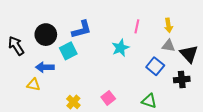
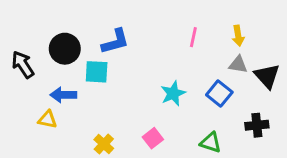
cyan star: (120, 48) -> (173, 93), moved
cyan square: (68, 51) -> (97, 72), turned 30
black cross: (182, 80) -> (257, 125), moved

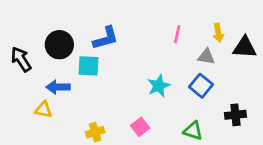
gray triangle: (238, 65) -> (206, 57), moved
black triangle: (267, 76) -> (245, 47), moved, turned -45
yellow cross: (104, 144) -> (95, 132), turned 30

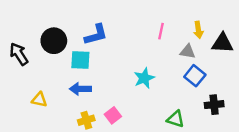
blue square: (201, 86) -> (195, 76), moved
blue arrow: (58, 87) -> (80, 89), moved
pink square: (140, 127) -> (113, 115), moved

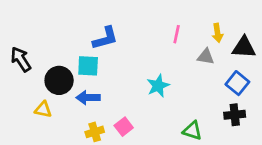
black circle: (54, 41) -> (59, 80), moved
blue square: (195, 76) -> (237, 83), moved

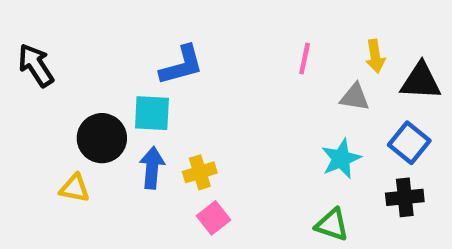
black arrow: (21, 59) -> (36, 65), moved
cyan star: (158, 86) -> (341, 159), moved
blue arrow: (88, 98) -> (152, 168), turned 95
yellow cross: (95, 132) -> (200, 172), moved

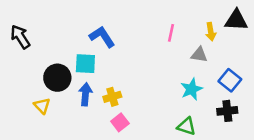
blue L-shape: (182, 65) -> (102, 37), turned -108
black triangle: (421, 81) -> (236, 20), moved
yellow triangle: (75, 188) -> (42, 106), turned 36

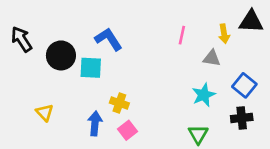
black circle: (57, 78) -> (61, 55), moved
blue arrow: (85, 94) -> (95, 123), moved
yellow cross: (112, 97) -> (119, 103), turned 36
green triangle: (186, 126) -> (198, 134), turned 42

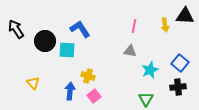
gray triangle: (212, 58) -> (130, 51), moved

